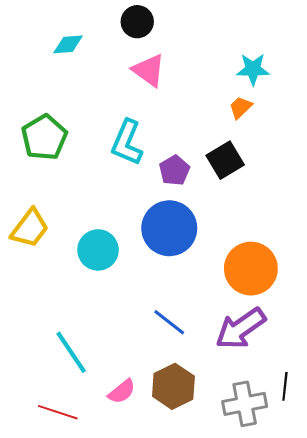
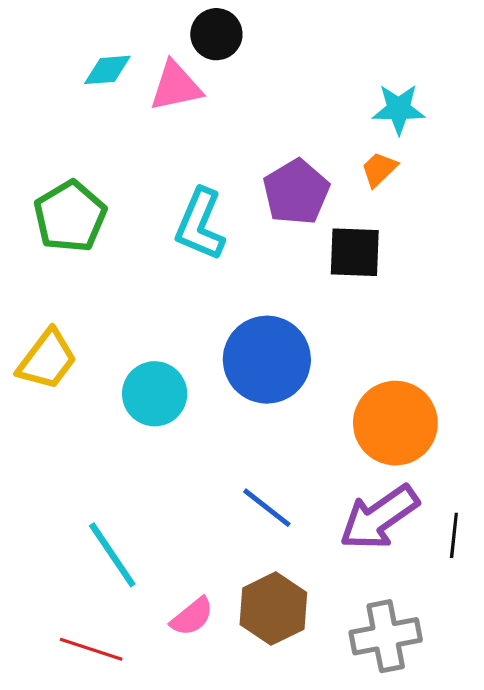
pink triangle: (149, 70) -> (176, 86), moved, turned -48
black square: (225, 160) -> (355, 252), turned 33
purple pentagon: (174, 170) -> (296, 192), moved, size x1.4
black line: (285, 386) -> (454, 535), moved

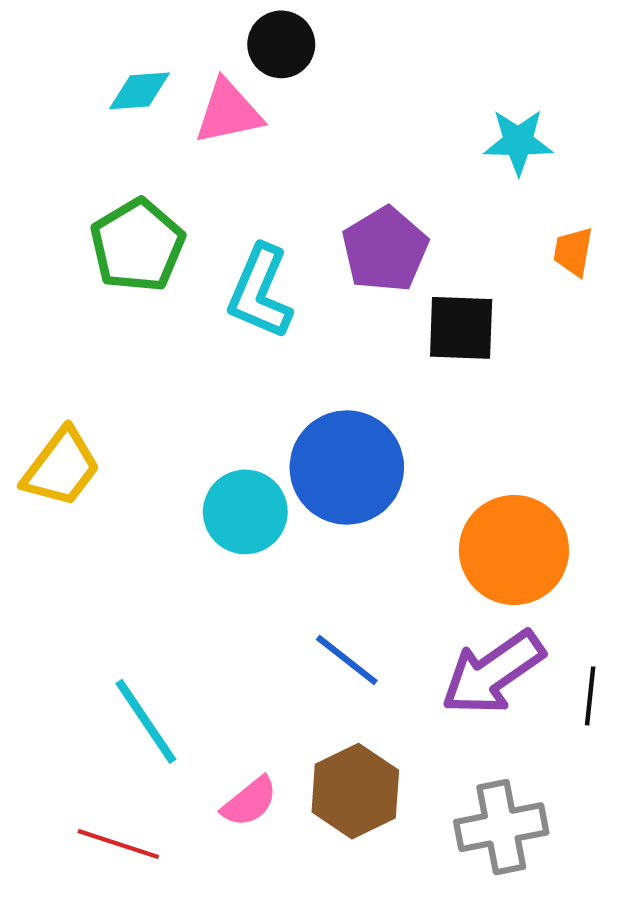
orange trapezoid: (379, 169) -> (573, 252), moved, turned -36
green pentagon: (70, 216) -> (137, 245), moved
cyan circle: (155, 394) -> (245, 512), moved

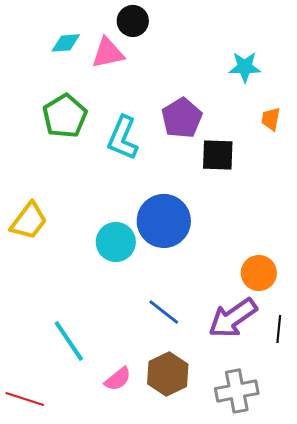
orange circle: (514, 550) -> (259, 273), moved, size x0.7
red line: (118, 844) -> (25, 399), moved

